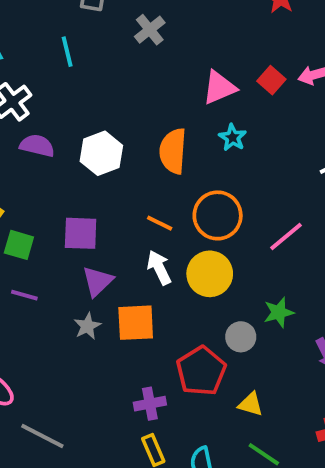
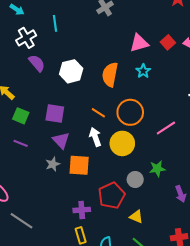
cyan line: (67, 52) -> (55, 23), moved
purple semicircle: (37, 146) -> (37, 63), turned 30
purple triangle: (98, 281) -> (61, 140), turned -36

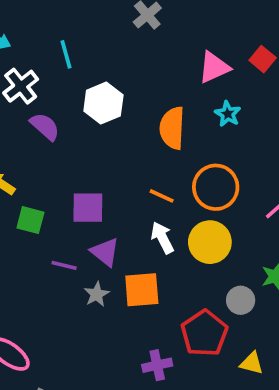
white hexagon: (71, 71) -> (103, 103), moved
purple line: (21, 143) -> (64, 265), moved

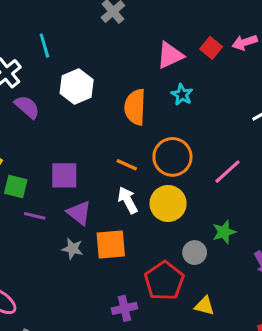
purple line: (64, 265) -> (35, 216), moved
gray star: (97, 294) -> (72, 249), turned -30

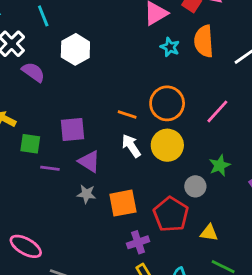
orange semicircle: (135, 107) -> (204, 41), moved
orange square: (111, 245) -> (123, 203), moved

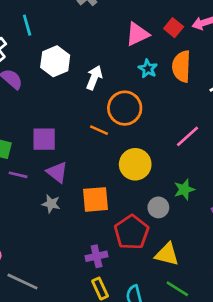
orange circle: (167, 103) -> (125, 108), moved
white arrow: (131, 146) -> (94, 78), moved, turned 50
orange square: (123, 203) -> (96, 199), moved
yellow triangle: (209, 233) -> (167, 254), size x1.4

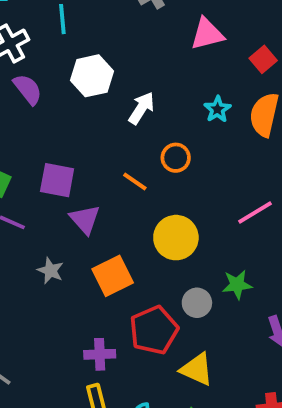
pink triangle: (137, 34) -> (207, 34), moved
orange circle: (125, 108) -> (176, 158), size x0.6
purple triangle: (57, 172) -> (85, 219), moved
orange square: (96, 199) -> (113, 276), turned -32

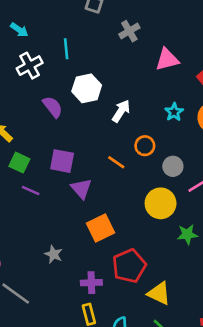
purple semicircle: (28, 89) -> (53, 107), moved
yellow circle: (176, 238) -> (161, 203), moved
gray star: (50, 271) -> (54, 254), moved
gray circle: (197, 303) -> (173, 166), moved

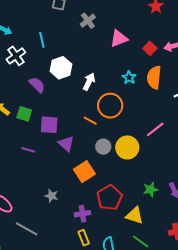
orange circle: (145, 146) -> (110, 106), size x1.6
green square: (19, 163) -> (24, 114), moved
gray circle: (173, 166) -> (103, 147), moved
green star: (187, 234) -> (150, 189), moved

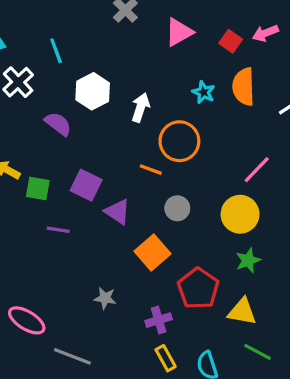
green square: (24, 114) -> (38, 189), moved
purple square: (49, 125) -> (86, 185), turned 30
yellow circle: (127, 147) -> (240, 214), moved
green star: (150, 189) -> (248, 260), moved

